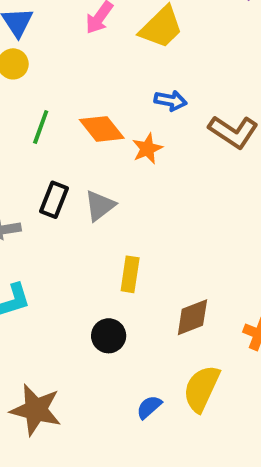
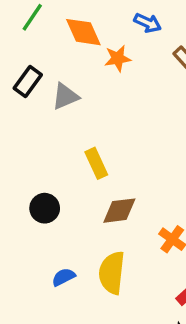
yellow rectangle: (130, 274) -> (96, 163), moved, turned -48
yellow semicircle: (202, 389) -> (112, 273), turned -33

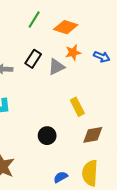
blue arrow: (148, 23) -> (102, 57), moved
orange diamond: (83, 32) -> (66, 27), turned -45
orange star: (118, 58) -> (73, 53), moved

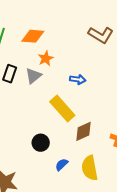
blue arrow: (102, 57) -> (78, 79), moved
yellow rectangle: (77, 107) -> (62, 109), size x1.5
blue semicircle: (61, 177) -> (62, 165), moved

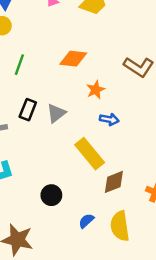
orange diamond: (33, 36) -> (73, 59), moved
orange star: (46, 58) -> (96, 90), moved
black circle: (41, 143) -> (51, 195), moved

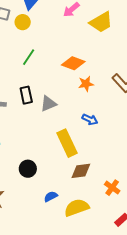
orange star: (96, 90) -> (86, 84), moved
black rectangle: (28, 110) -> (26, 95), turned -48
yellow semicircle: (120, 226) -> (77, 208), turned 65

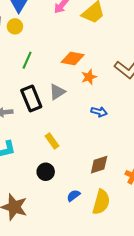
black rectangle: (26, 95) -> (31, 99), size x1.4
gray triangle: (48, 104) -> (57, 92), moved
yellow rectangle: (67, 143) -> (52, 141), moved, size x0.6
yellow semicircle: (77, 208) -> (101, 202), turned 135

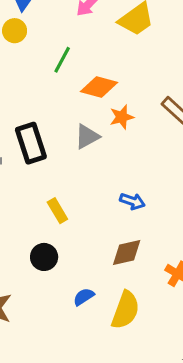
green line: (27, 60) -> (62, 60), moved
gray triangle: (57, 92) -> (87, 136), moved
blue arrow: (99, 112) -> (132, 201), moved

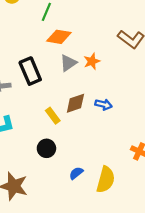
orange diamond: (99, 87) -> (59, 37), moved
orange star: (122, 117) -> (92, 61), moved
brown diamond: (127, 252) -> (75, 103), moved

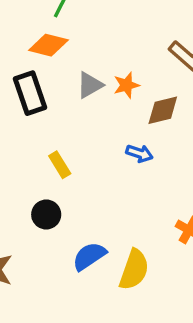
orange diamond: (59, 37) -> (48, 45), moved
brown diamond: (75, 103) -> (163, 110), moved
blue semicircle: (76, 173) -> (89, 256), size x1.5

